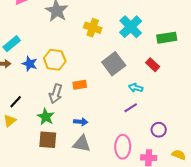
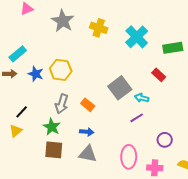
yellow cross: (93, 28) -> (99, 28), moved
gray square: (114, 64) -> (120, 88), moved
orange rectangle: (80, 85) -> (88, 105), moved, turned 48

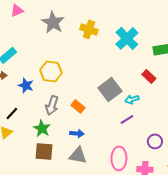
blue star: (36, 74) -> (26, 85), moved
cyan arrow: (142, 98) -> (132, 99), turned -32

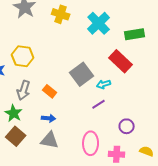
red rectangle: (149, 76) -> (121, 61), size x1.6
brown square: (44, 151) -> (16, 136), turned 36

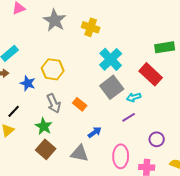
cyan cross: (99, 23) -> (111, 59), moved
gray arrow: (24, 90) -> (54, 103), turned -42
blue arrow: (49, 118) -> (95, 132), moved, turned -40

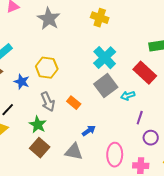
yellow cross: (91, 27) -> (100, 18), moved
purple line: (129, 117) -> (140, 118), moved, turned -40

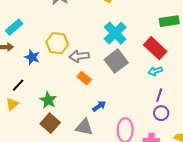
cyan arrow: (128, 96) -> (155, 71), moved
gray arrow: (48, 102) -> (79, 56), moved, turned 108
purple line: (140, 118) -> (159, 95), moved

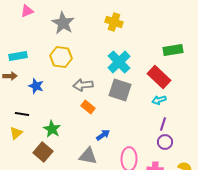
cyan rectangle: (14, 27) -> (18, 56), turned 30
yellow hexagon: (57, 43) -> (61, 57), moved
gray square: (116, 61) -> (120, 90), turned -35
black line: (18, 85) -> (22, 114), turned 56
brown square: (50, 123) -> (43, 152), moved

